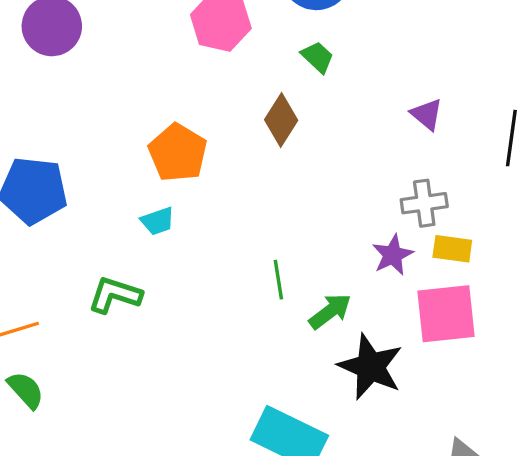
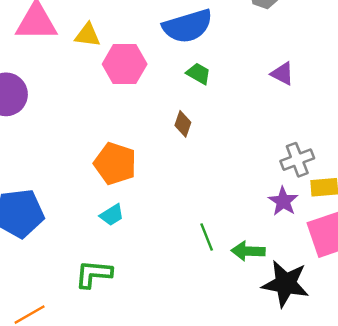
purple triangle: (427, 114) -> (282, 74), moved
brown diamond: (281, 120) -> (183, 124), size x0.7
green arrow: (330, 311) -> (248, 251), turned -128

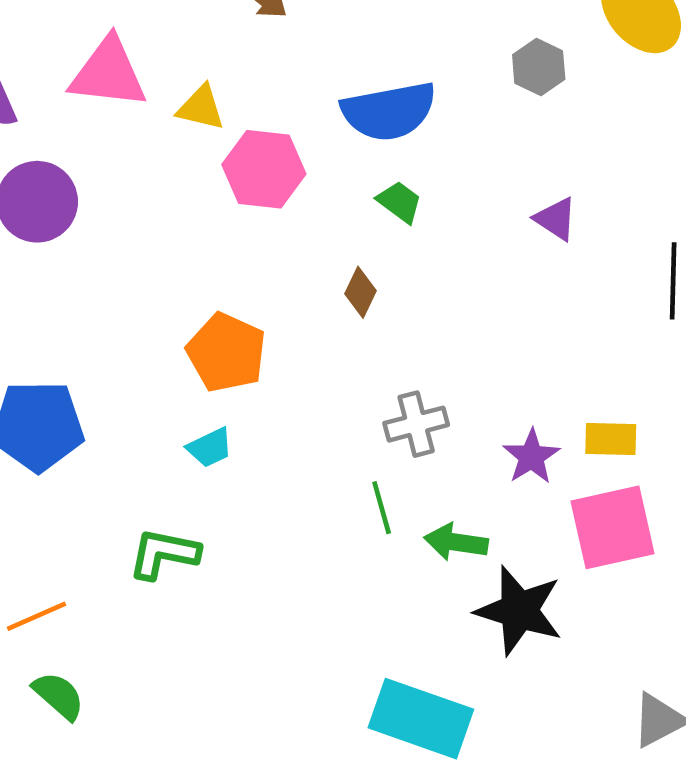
gray cross: (297, 160) -> (416, 424), moved

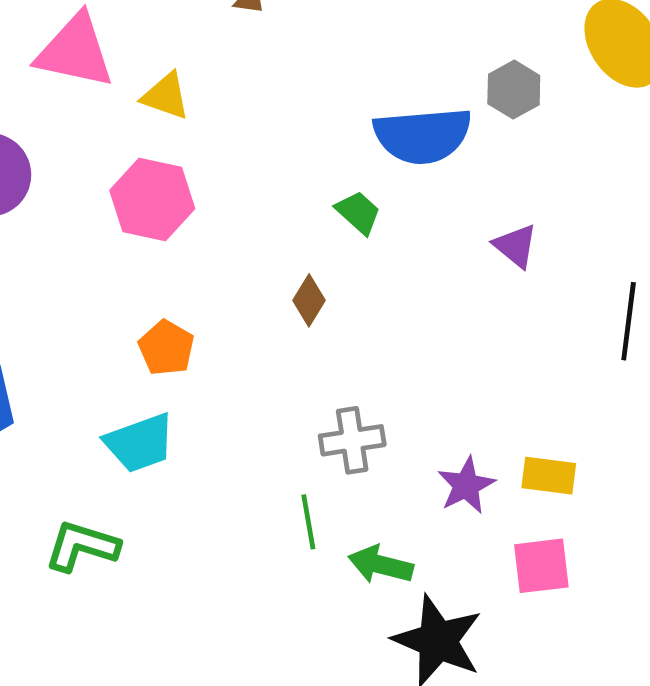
blue semicircle: (389, 111) -> (423, 136), moved
pink hexagon: (264, 169) -> (152, 199), moved
orange pentagon: (226, 353) -> (166, 348), size x0.7
cyan trapezoid: (210, 448) -> (140, 443), size x1.5
pink square: (613, 527) -> (541, 566), size x0.7

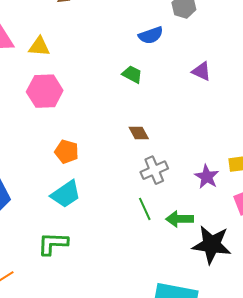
blue semicircle: (423, 136) -> (151, 35), size x0.6
brown diamond: (309, 300) -> (139, 133), moved, turned -45

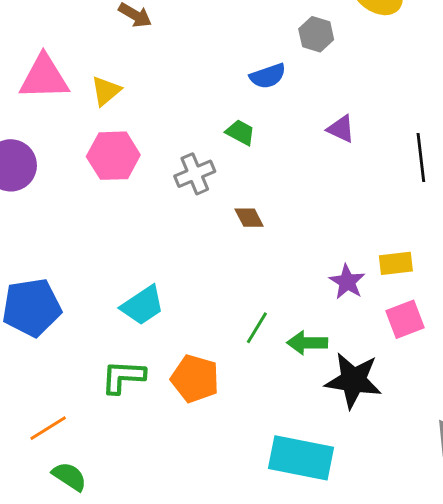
yellow triangle: (39, 46) -> (106, 91), turned -45
orange pentagon: (67, 152) -> (195, 379), moved, size x1.4
gray cross: (154, 170) -> (195, 174), moved
green line: (145, 209) -> (257, 328), turned 55

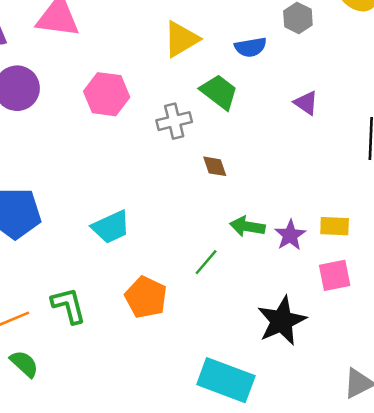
yellow triangle: (106, 91) -> (181, 39), moved, size x1.4
green trapezoid: (240, 132) -> (219, 92), size x1.5
green arrow: (307, 343) -> (247, 226), moved
green L-shape: (123, 377) -> (69, 305), moved, turned 63
black star: (353, 380) -> (282, 321), turned 30

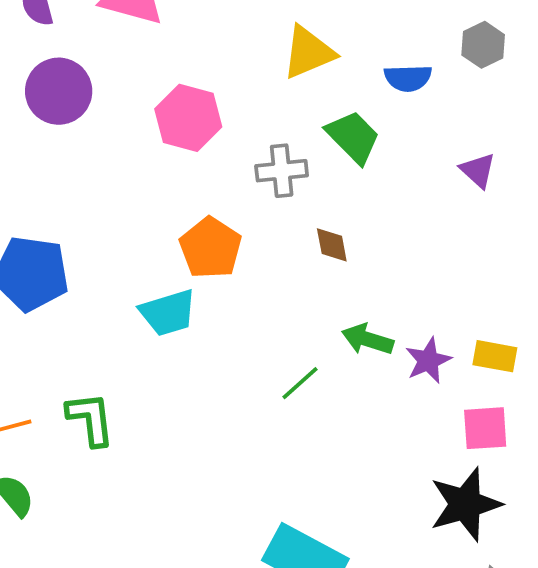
orange pentagon: (146, 297) -> (211, 248), moved
black star: (282, 321) -> (465, 504), moved

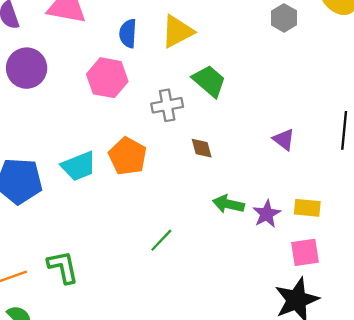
blue semicircle: (408, 78) -> (128, 33), moved, turned 100
purple triangle: (478, 170) -> (284, 139), moved
cyan trapezoid: (168, 313) -> (79, 166), moved
green line: (300, 383) -> (161, 240), moved

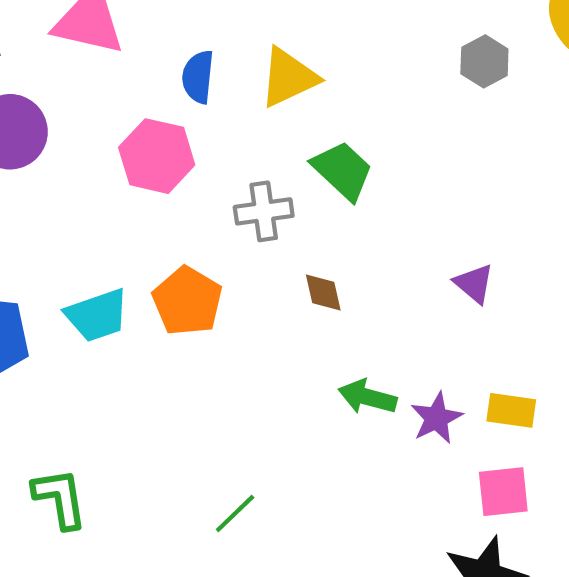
green line: (161, 240) -> (235, 513), moved

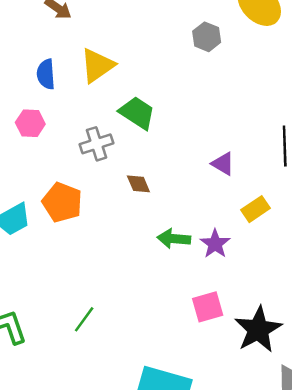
pink hexagon: (157, 156) -> (30, 123), size x0.7
yellow rectangle: (511, 410) -> (255, 209), moved, turned -32
pink square: (503, 492) -> (208, 307), moved
green line: (235, 513) -> (84, 319), moved

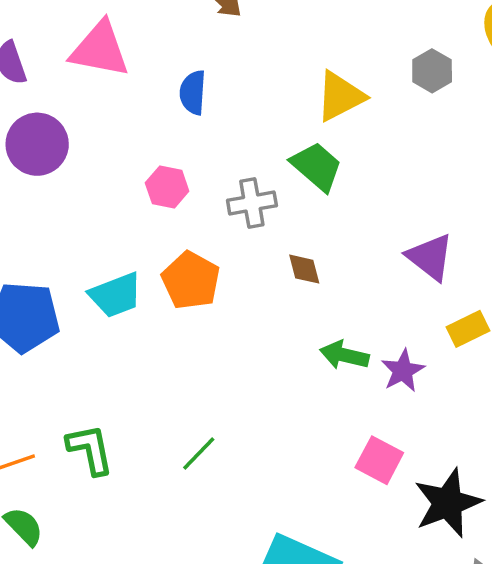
yellow triangle: (97, 65) -> (340, 96), moved
pink hexagon: (30, 123) -> (167, 187), moved
purple triangle: (223, 164) -> (430, 257), size x1.4
pink square: (208, 307) -> (379, 460), turned 36

